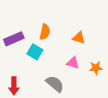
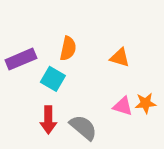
pink triangle: (73, 63) -> (123, 106), moved
red arrow: (14, 86) -> (48, 120), moved

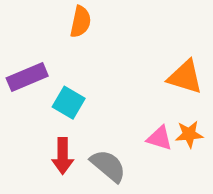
orange semicircle: (68, 48) -> (80, 22), moved
orange triangle: (120, 58) -> (185, 77), moved, size x1.4

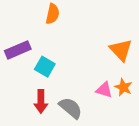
orange triangle: (185, 77) -> (121, 50), turned 30
orange star: (189, 134) -> (123, 87), turned 30

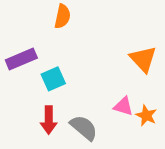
cyan square: (45, 67) -> (53, 79), turned 36
orange star: (123, 87) -> (146, 115), moved

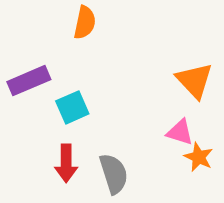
pink triangle: (123, 106) -> (180, 132), moved
gray semicircle: (84, 128) -> (114, 174), turned 32

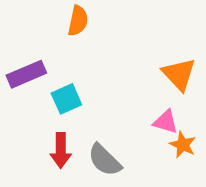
gray semicircle: (114, 174) -> (105, 160), turned 153

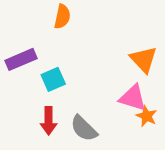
pink triangle: (166, 122) -> (133, 98), size x1.4

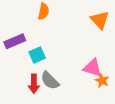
orange triangle: (144, 59) -> (100, 20), moved
gray semicircle: (84, 128) -> (50, 81), moved

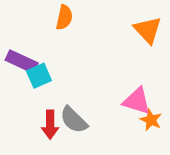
purple rectangle: (15, 41) -> (22, 62), turned 48
cyan square: (37, 55) -> (39, 76), moved

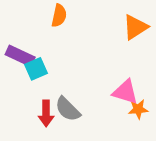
orange triangle: (148, 30) -> (135, 27), turned 40
orange star: (151, 120) -> (138, 109), turned -30

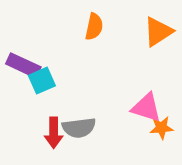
orange semicircle: (59, 16) -> (94, 27), moved
gray semicircle: (68, 109) -> (79, 128), turned -52

